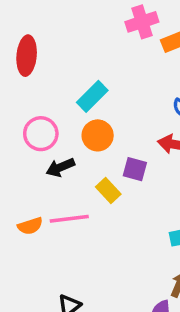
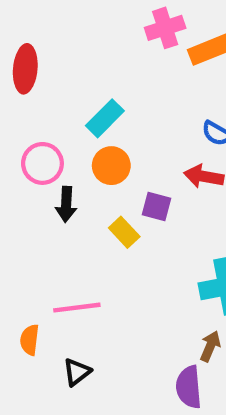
black arrow: (60, 167) -> (66, 204), turned -64
pink line: (69, 219) -> (77, 308), moved
orange semicircle: (30, 226) -> (30, 340), moved, turned 115

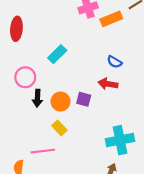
orange circle: (111, 166) -> (61, 102), moved
yellow rectangle: (124, 232) -> (59, 128), moved

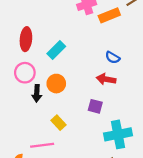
red ellipse: (16, 29) -> (26, 39), moved
purple square: (84, 99) -> (95, 106), moved
orange circle: (61, 102) -> (56, 84), moved

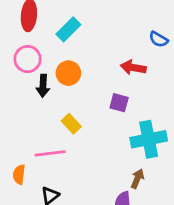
blue semicircle: (113, 58) -> (158, 39), moved

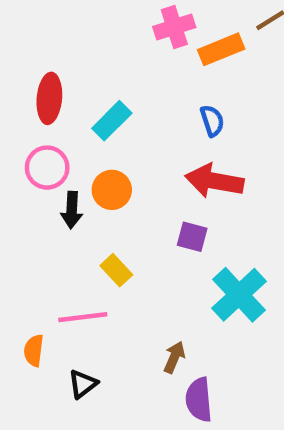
blue semicircle: (158, 39) -> (212, 121), moved, turned -138
red arrow: (133, 67) -> (214, 181), size x1.4
cyan cross: (149, 139) -> (239, 295), turned -32
brown arrow: (137, 179) -> (174, 357), moved

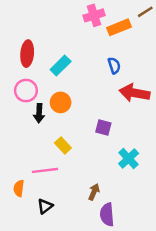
red arrow: (214, 181) -> (134, 93), moved
cyan cross: (239, 295) -> (129, 159), size x0.7

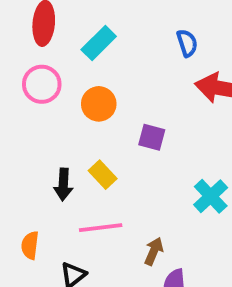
black arrow: (39, 113) -> (63, 184), moved
purple square: (103, 127) -> (152, 137), moved
pink line: (45, 170) -> (101, 228), moved

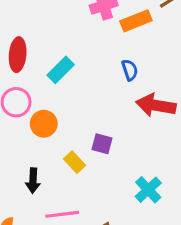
orange circle: (99, 104) -> (44, 124), moved
yellow rectangle: (103, 175) -> (74, 162), moved

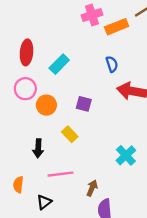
purple square: (102, 144) -> (84, 104), moved

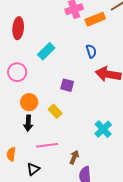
red ellipse: (27, 52) -> (18, 28), moved
orange circle: (46, 105) -> (29, 102), moved

